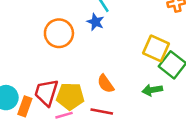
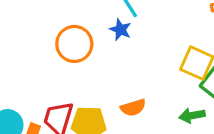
orange semicircle: (106, 84) -> (133, 108), turned -72

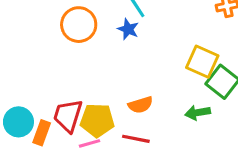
orange circle: (74, 44) -> (79, 25), moved

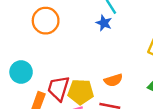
orange circle: (79, 25) -> (46, 21), moved
cyan circle: (18, 122) -> (21, 72), moved

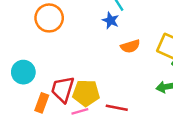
orange semicircle: (113, 80) -> (130, 46), moved

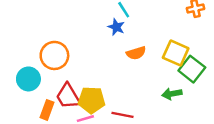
orange circle: (49, 18) -> (54, 55), moved
red trapezoid: (63, 89) -> (68, 96), turned -48

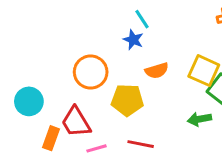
orange circle: (54, 55) -> (91, 72), moved
yellow pentagon: (92, 100) -> (127, 100), moved

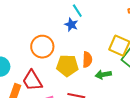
orange semicircle: (157, 71) -> (87, 60), moved, turned -70
green arrow: (199, 119) -> (103, 75), moved

